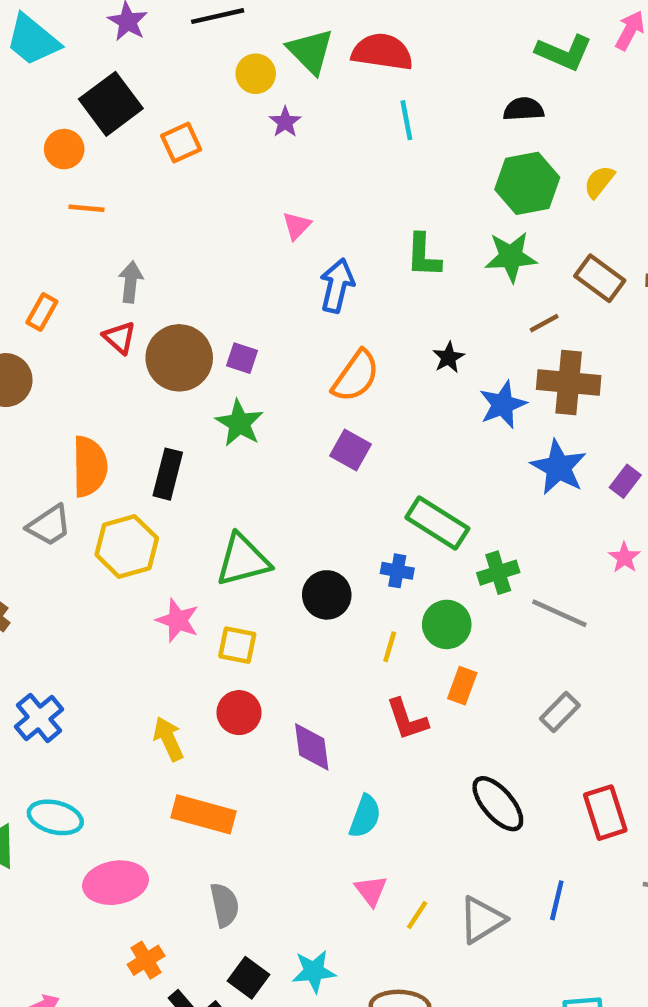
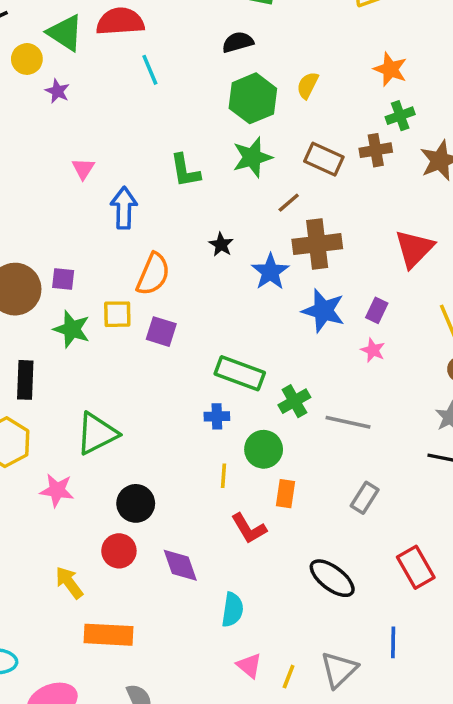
pink star: (624, 558) -> (373, 350), moved
black circle: (327, 595) -> (136, 503), moved
yellow square: (237, 645) -> (117, 314), moved

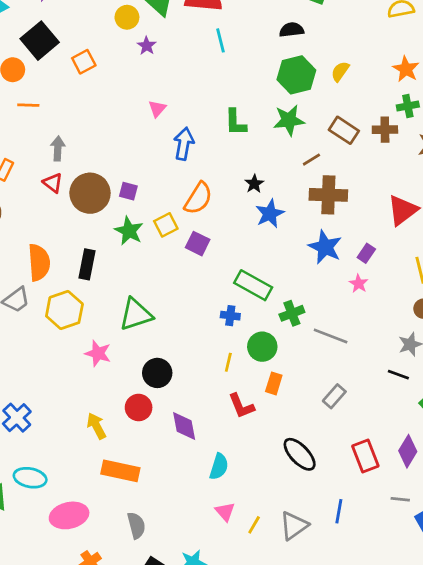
blue star: (270, 272) -> (270, 214), moved
yellow square: (117, 314) -> (166, 225), turned -35

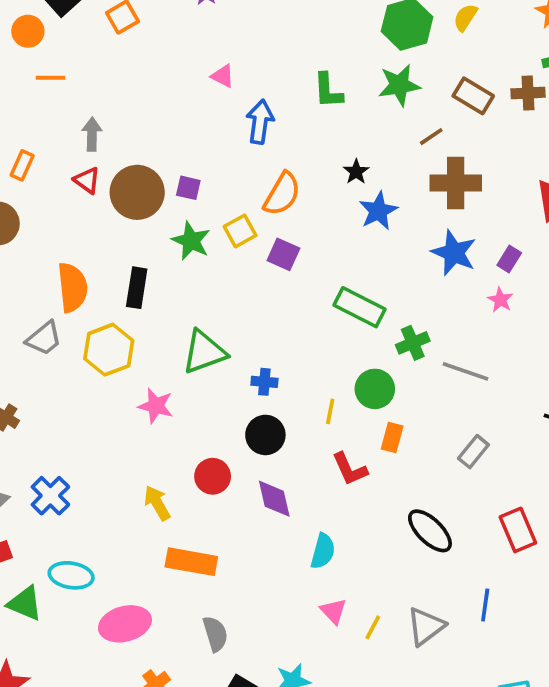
pink triangle: (157, 109) -> (223, 76), turned -42
blue cross: (230, 316) -> (264, 382), moved
black circle: (157, 373) -> (265, 435), moved

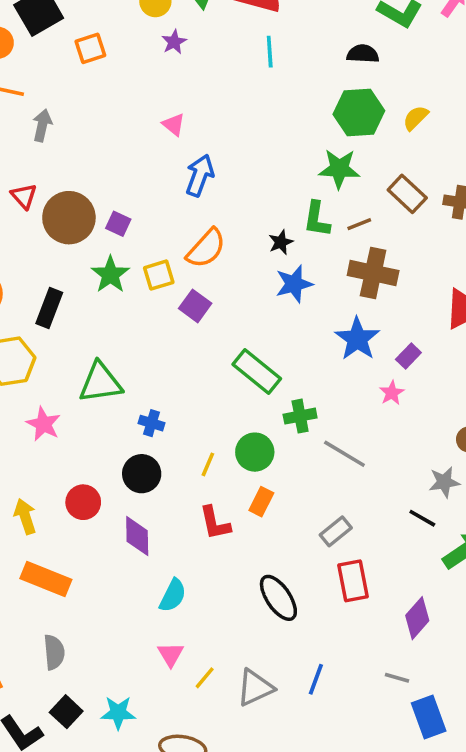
green L-shape: (328, 91) -> (317, 219), moved
gray arrow: (92, 134) -> (42, 125), moved
red rectangle: (518, 530) -> (353, 581), moved

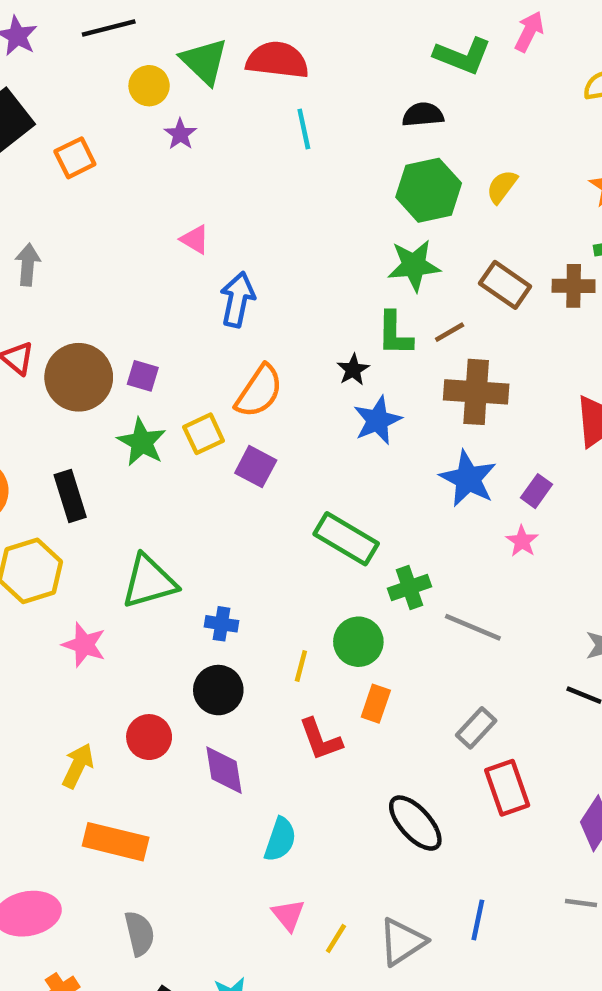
black rectangle: (49, 308) -> (70, 496), turned -30
yellow arrow: (25, 516) -> (78, 766), turned 52

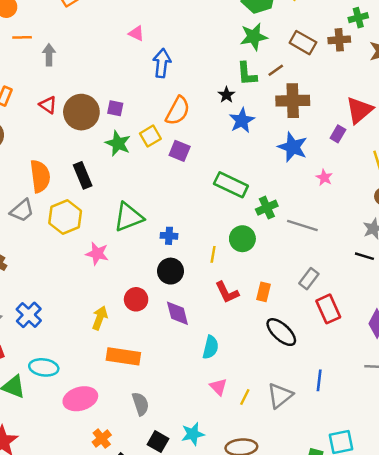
purple rectangle: (536, 491) -> (338, 134), moved
orange rectangle: (376, 704) -> (264, 292), moved

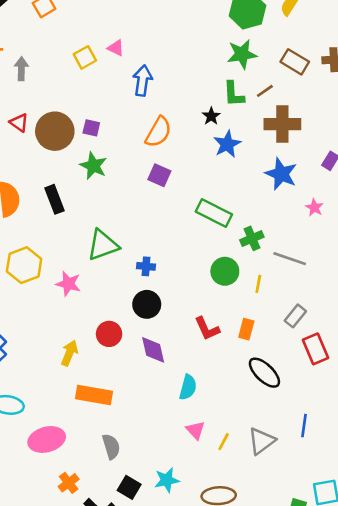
yellow square: (150, 136) -> (85, 57), moved
yellow hexagon: (65, 217) -> (24, 265), moved
yellow line: (213, 254) -> (258, 284), moved

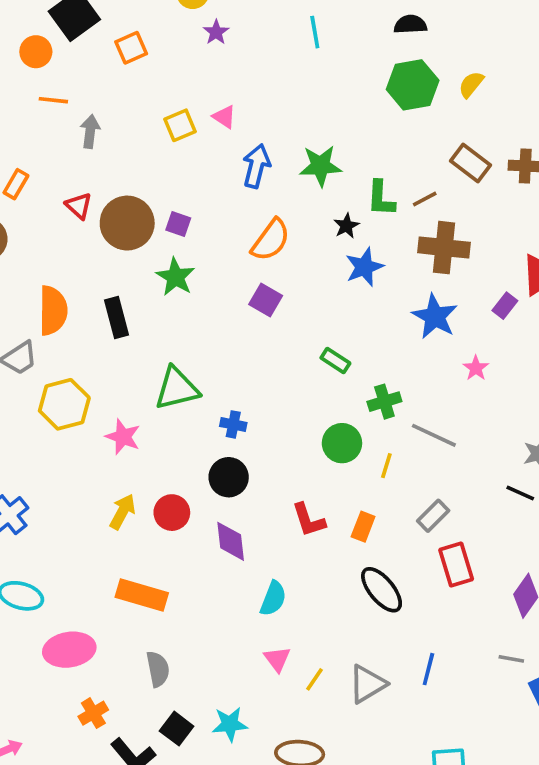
green star: (242, 54) -> (320, 166), moved
green rectangle: (214, 213) -> (335, 360), size x0.6
yellow arrow: (69, 353) -> (122, 512), moved

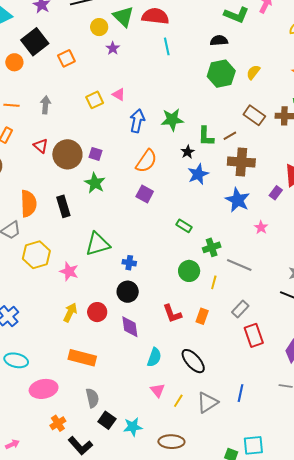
orange line: (53, 100) -> (11, 105), moved
black ellipse: (382, 590) -> (193, 361), moved
black square: (177, 729) -> (107, 420), moved

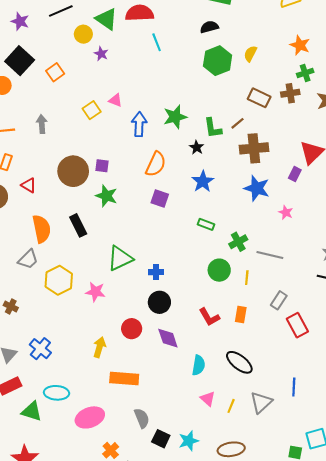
red triangle: (41, 146) -> (29, 185), moved
blue star: (198, 174) -> (203, 181), moved
yellow arrow: (70, 312) -> (99, 347), moved

